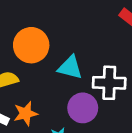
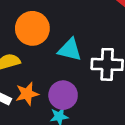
purple circle: (83, 108) -> (63, 95), moved

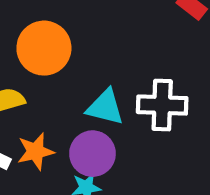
cyan triangle: (70, 50) -> (105, 107), moved

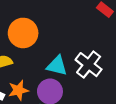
white cross: (162, 105) -> (89, 65), turned 36

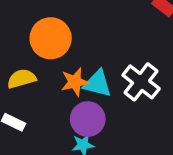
orange star: (18, 90) -> (75, 82), moved

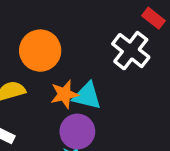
white cross: (141, 82) -> (131, 51), moved

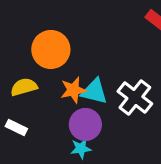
white cross: (131, 51) -> (135, 97), moved

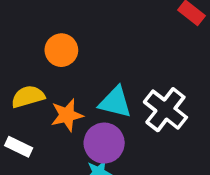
orange circle: (51, 49) -> (61, 50), size x0.7
orange star: (73, 90) -> (67, 115), moved

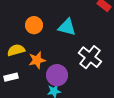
cyan triangle: (115, 102) -> (67, 27), moved
white rectangle: (19, 147) -> (11, 77), turned -40

